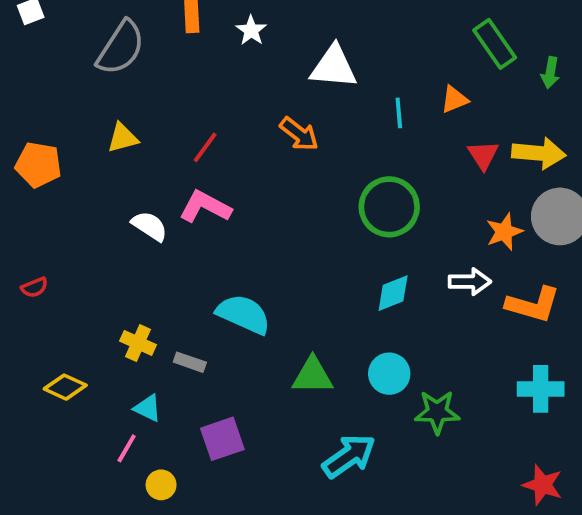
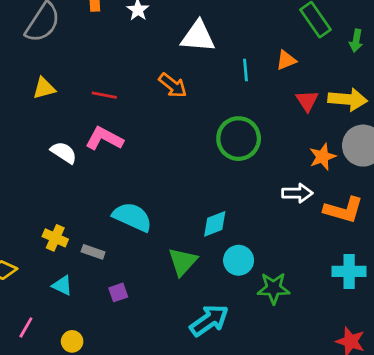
red line: (205, 147) -> (104, 95), turned 65
cyan diamond: (393, 293) -> (215, 224), moved
green triangle: (313, 376) -> (183, 262), turned -48
purple square: (222, 439) -> (118, 292), moved, size x0.6
pink line: (127, 448) -> (26, 327), moved

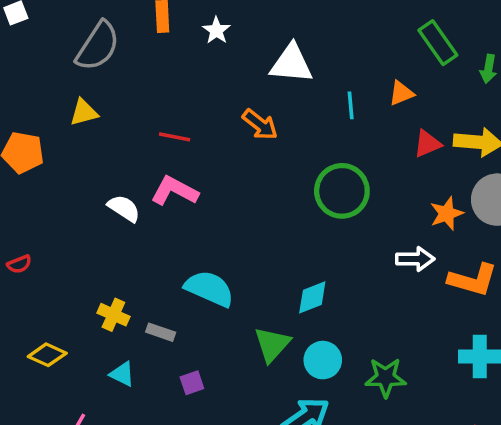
yellow triangle: (44, 88) -> (84, 112), moved
red triangle: (307, 101) -> (427, 144), turned 40
cyan circle: (239, 260) -> (323, 360), moved

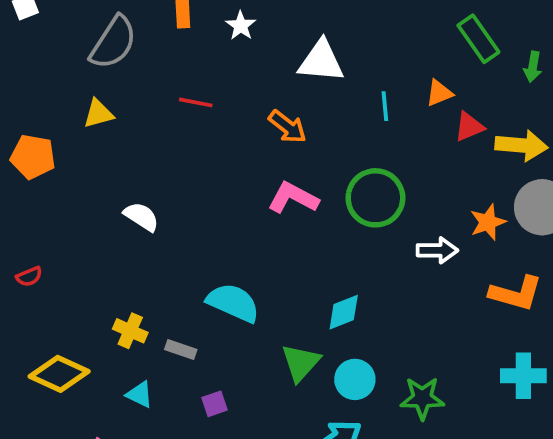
red line: (175, 137) -> (196, 102), moved
red triangle: (427, 144) -> (469, 127), moved
pink L-shape: (175, 191) -> (293, 198), moved
white arrow: (415, 259) -> (437, 250), moved
yellow diamond: (47, 355) -> (59, 374), size x1.4

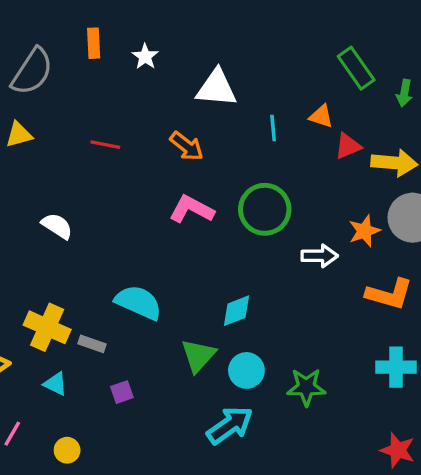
orange triangle: (439, 93) -> (321, 116), turned 40
red line: (196, 102) -> (105, 145), moved
yellow cross: (130, 331) -> (47, 327), size x1.5

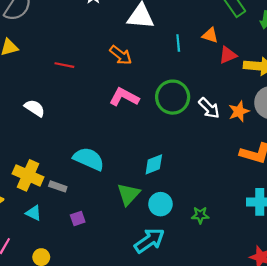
red line: (105, 145) -> (64, 65), moved
white arrow: (320, 256) -> (209, 108), moved, turned 45
green star: (306, 387) -> (200, 215), size x0.7

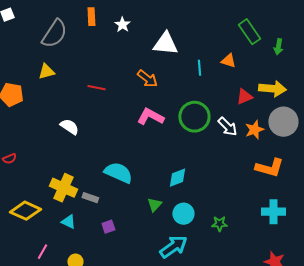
red triangle: (228, 55) -> (244, 97), moved
green triangle: (128, 194) -> (154, 205), size x0.7

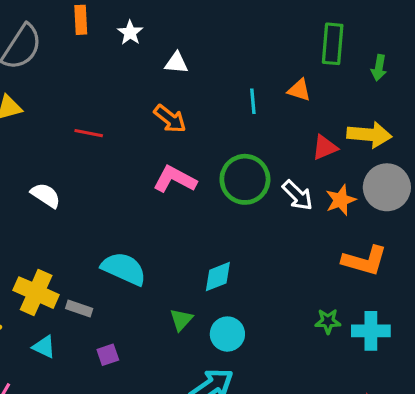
green rectangle: (249, 32) -> (333, 44), turned 40
white triangle: (165, 44) -> (176, 63), moved, size x0.6
green star: (219, 224) -> (328, 321), moved

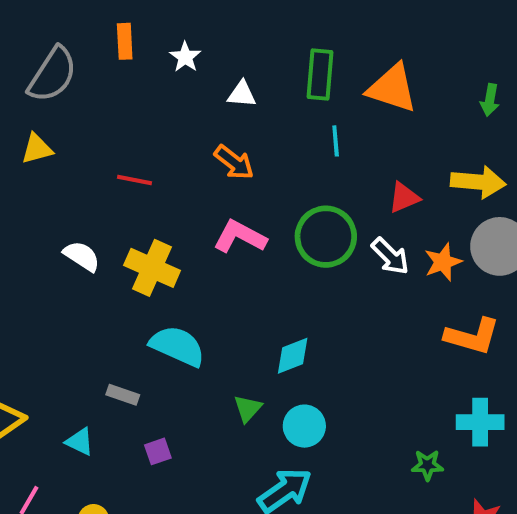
green rectangle: (333, 44) -> (320, 75), moved
orange triangle: (299, 90) -> (392, 88), moved, size x1.8
red triangle: (325, 147) -> (404, 198), moved
yellow cross: (36, 293) -> (152, 268), moved
green star: (328, 321) -> (427, 465), moved

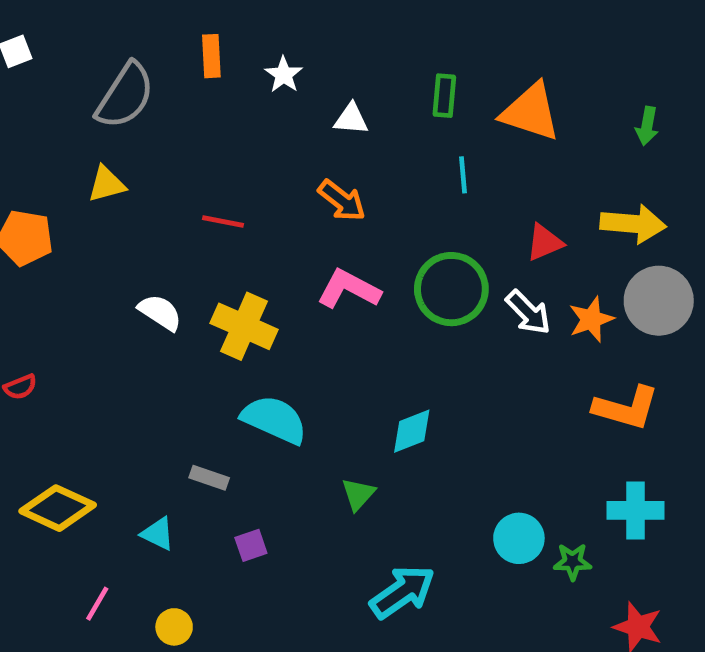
green rectangle: (320, 75) -> (444, 96), size x0.7
cyan circle: (304, 426) -> (519, 538), moved

